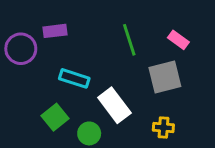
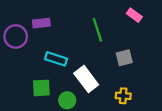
pink rectangle: (178, 40) -> (134, 15), moved
gray square: (165, 77) -> (124, 58), size x0.7
green square: (55, 117) -> (41, 88), turned 36

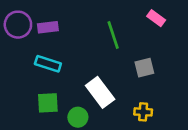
purple circle: (16, 36) -> (18, 25), moved
cyan rectangle: (56, 59) -> (48, 64), moved

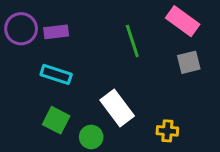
pink rectangle: (156, 18) -> (183, 21), size x1.5
gray square: (144, 68) -> (189, 62), moved
green square: (48, 103) -> (56, 120), turned 30

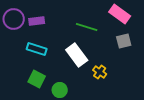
green line: (132, 41) -> (87, 27), turned -55
white rectangle: (117, 108) -> (77, 55), moved
yellow cross: (167, 131) -> (100, 72), moved, turned 32

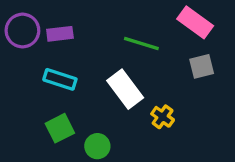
green square: (37, 79) -> (60, 128), turned 36

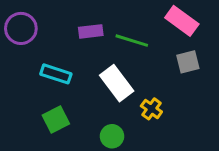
purple rectangle: (60, 34) -> (91, 31), moved
green circle: (97, 146) -> (112, 136), moved

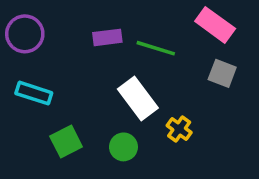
gray square: (188, 62) -> (222, 73), turned 35
cyan rectangle: (56, 74) -> (34, 93), moved
green circle: (112, 136) -> (123, 147), moved

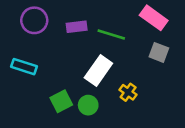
purple circle: (25, 34) -> (34, 20), moved
white rectangle: (138, 98) -> (98, 70), turned 72
green square: (66, 142) -> (61, 101), moved

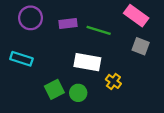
white rectangle: (98, 70) -> (87, 62), turned 65

